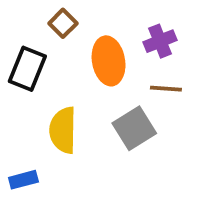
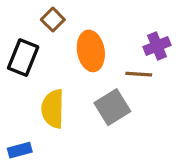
purple cross: (160, 41) -> (157, 46), moved

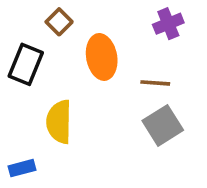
purple cross: (157, 46) -> (168, 24), moved
gray square: (112, 107) -> (163, 125), moved

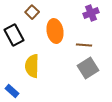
black rectangle: (26, 64) -> (14, 35), turned -50
blue rectangle: (22, 168) -> (12, 91), turned 56

